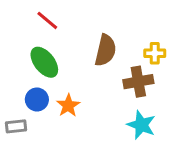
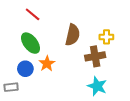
orange star: (68, 105) -> (47, 64), moved

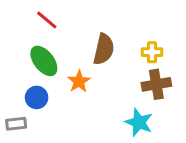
brown cross: (95, 56) -> (156, 84), moved
orange star: (47, 64) -> (79, 81), moved

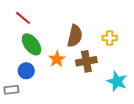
red line: (47, 20) -> (23, 18), moved
brown cross: (156, 84) -> (86, 61), moved
cyan star: (139, 122) -> (117, 81), moved

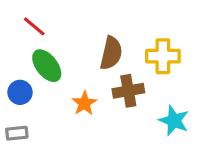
yellow cross: (110, 38) -> (163, 56), size x1.5
orange star: (57, 59) -> (84, 103), moved
blue circle: (26, 71) -> (20, 92), moved

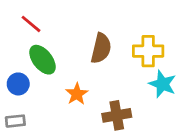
brown cross: (128, 91) -> (117, 115), moved
cyan star: (174, 121) -> (162, 84), moved

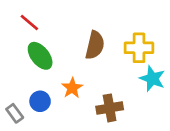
blue circle: (18, 84) -> (40, 101), moved
gray rectangle: (15, 121) -> (15, 113), turned 60

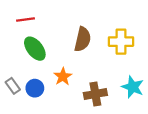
red line: (29, 22) -> (26, 19), turned -48
cyan star: (152, 79) -> (133, 87), moved
gray rectangle: (15, 113) -> (13, 86), moved

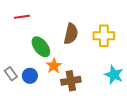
green ellipse: (35, 49) -> (41, 47), moved
brown cross: (95, 94) -> (71, 81), moved

